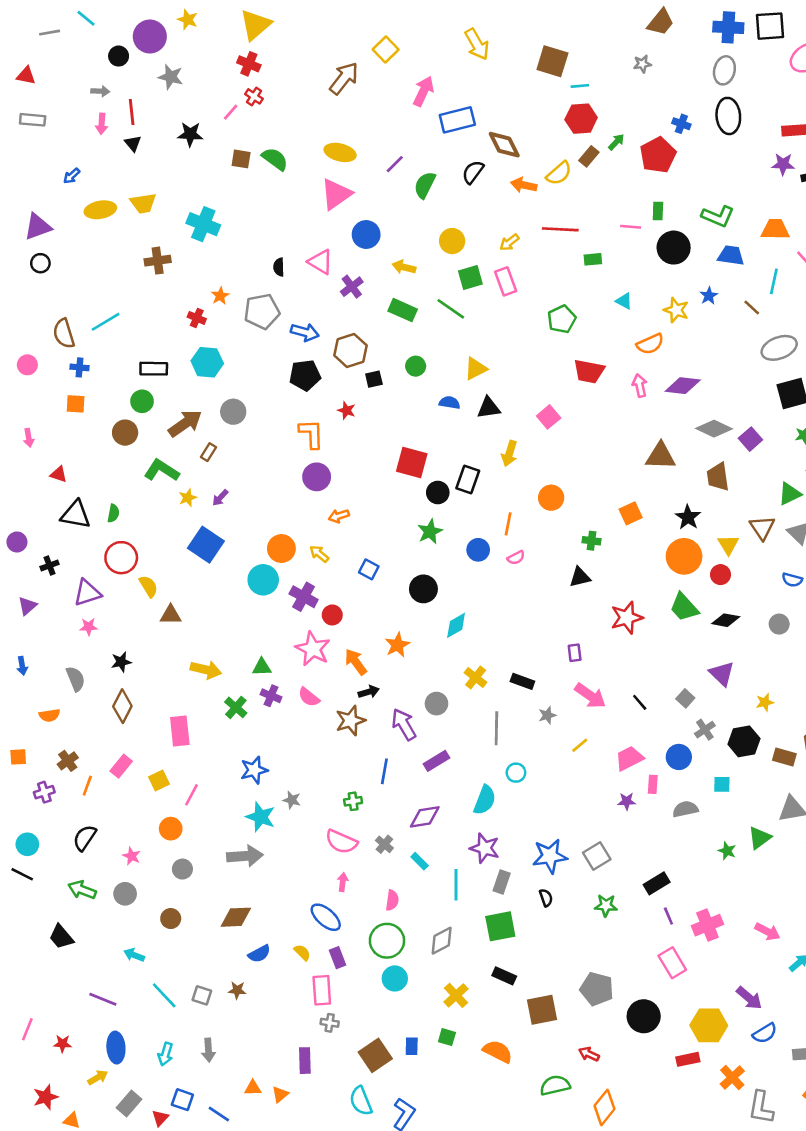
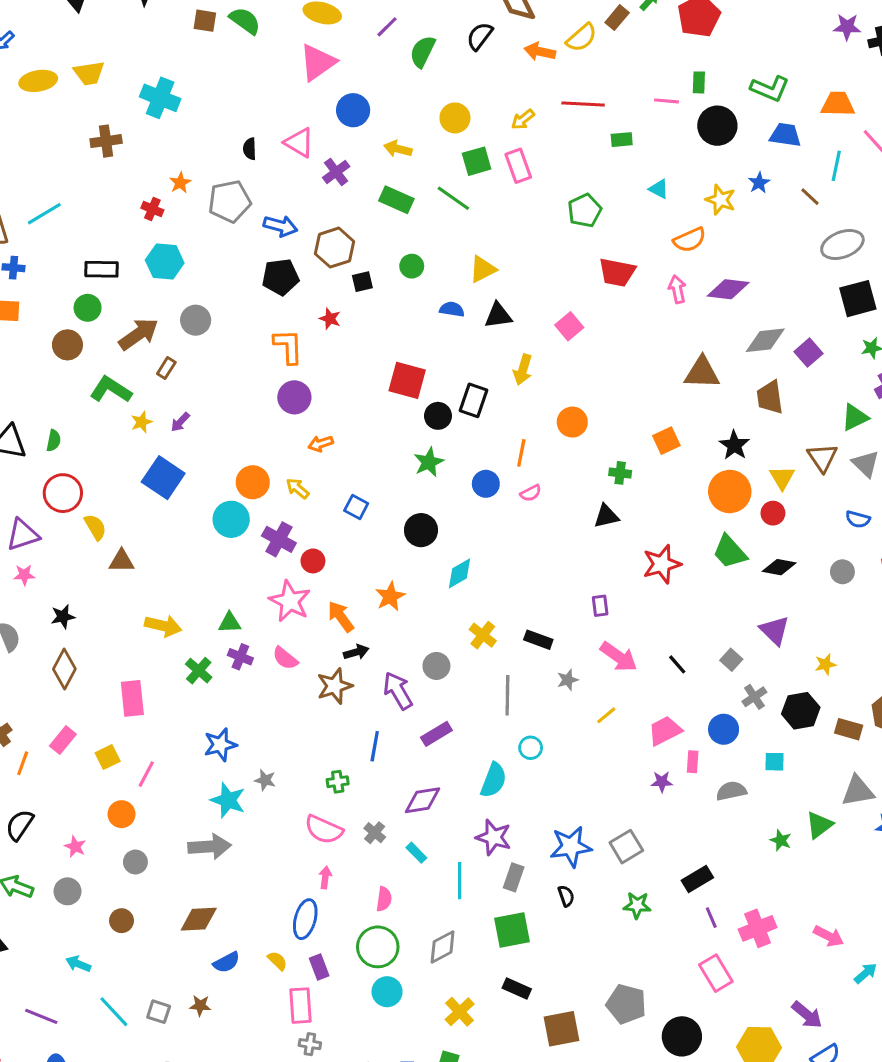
gray diamond: (714, 429) -> (765, 340), turned -32
blue ellipse: (326, 917) -> (305, 919), turned 64

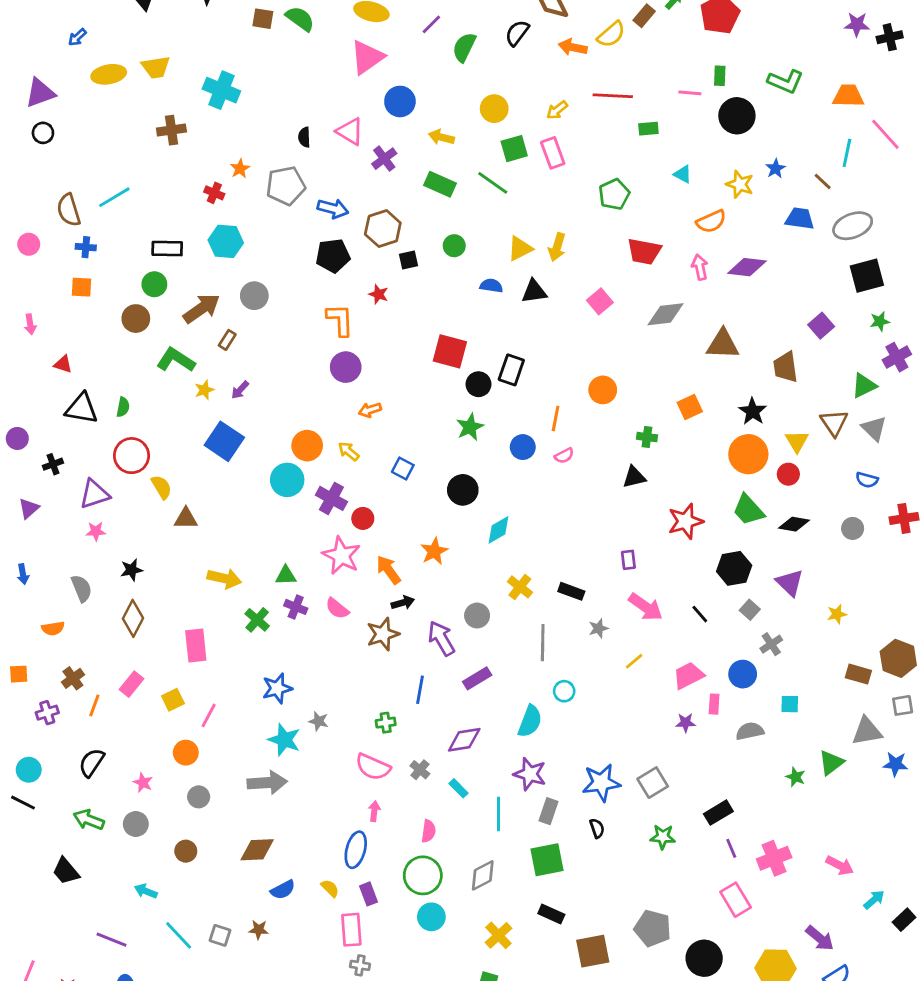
blue trapezoid: (785, 135) -> (800, 219), moved
gray diamond: (765, 340) -> (666, 314), moved
yellow arrow: (523, 370) -> (557, 247), moved
black hexagon: (801, 711) -> (734, 568), moved

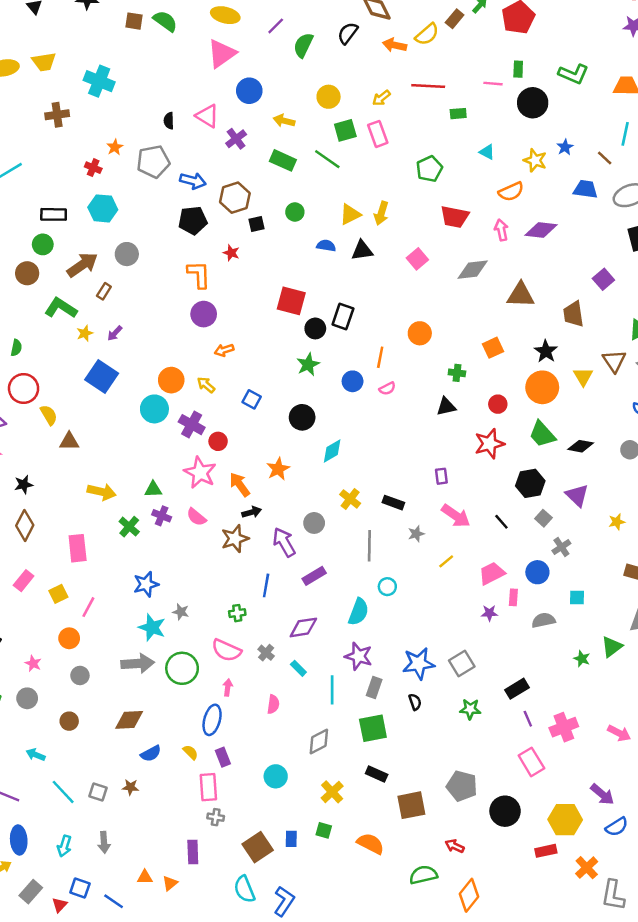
red circle: (788, 474) -> (498, 404), moved
green circle: (423, 875) -> (182, 668), moved

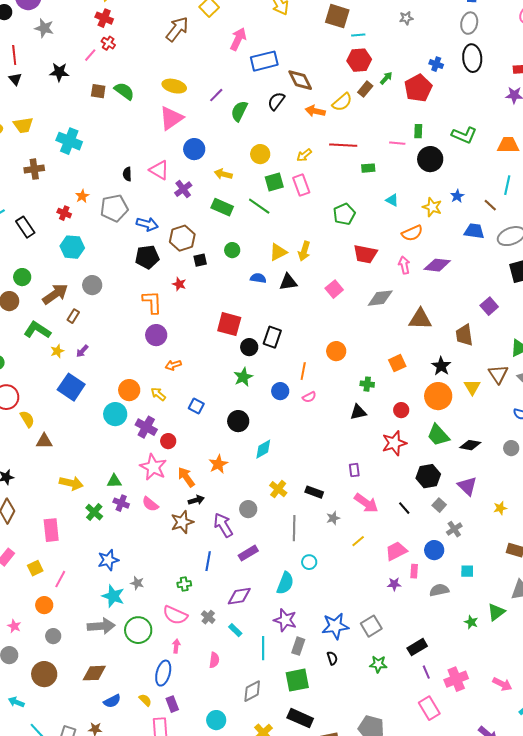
black rectangle: (54, 214) -> (25, 227), moved, turned 55
brown circle: (69, 721) -> (44, 674), size x1.6
black rectangle: (377, 774) -> (300, 718), size x1.4

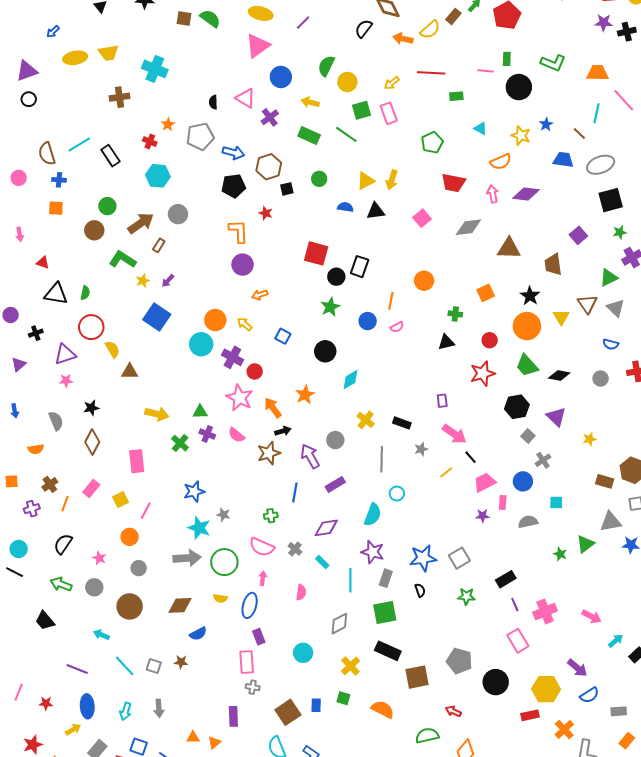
green semicircle: (239, 111) -> (326, 66), moved
black line: (404, 508) -> (470, 457), moved
yellow semicircle: (145, 700) -> (220, 598), moved, turned 144

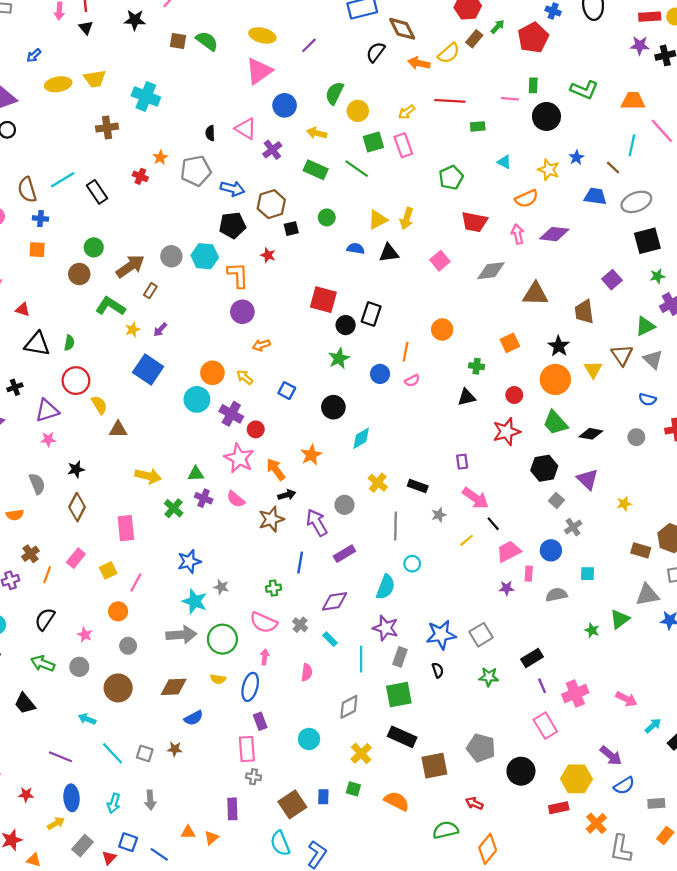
cyan hexagon: (158, 176) -> (205, 256), moved

